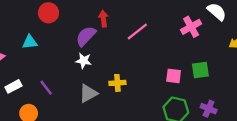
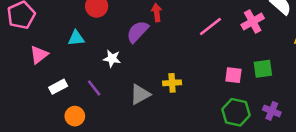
pink line: (137, 31) -> (210, 27), moved
white star: (84, 61) -> (112, 59), moved

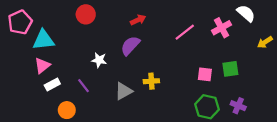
red arrow: (157, 13) -> (138, 20), turned 72
purple semicircle: (138, 32) -> (130, 46), moved
cyan triangle: (76, 38) -> (43, 40), moved, size x1.5
pink triangle: (39, 55) -> (42, 66), moved

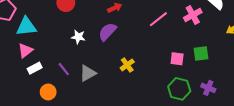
white star: (99, 60) -> (78, 37), moved
yellow cross: (151, 81) -> (127, 65), turned -32
gray triangle: (124, 91) -> (88, 73), moved

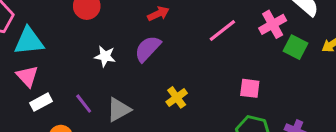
pink triangle: (25, 50) -> (27, 76), turned -35
green square: (201, 54) -> (295, 47), moved, turned 35

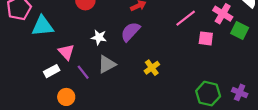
pink cross: (273, 24) -> (223, 14), turned -30
pink triangle: (27, 76) -> (66, 52), moved
pink square: (250, 88) -> (206, 38), moved
gray triangle: (119, 110) -> (107, 64), moved

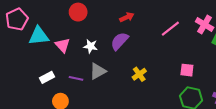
pink square: (206, 38) -> (187, 70), moved
pink triangle: (66, 52) -> (63, 45), moved
purple line: (83, 72) -> (76, 78), turned -40

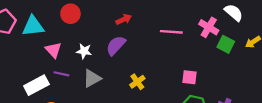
pink line: (170, 29) -> (171, 32), turned 42
cyan triangle: (39, 36) -> (33, 26), moved
white rectangle: (47, 77) -> (36, 85), size x1.5
purple line: (76, 78) -> (61, 74), moved

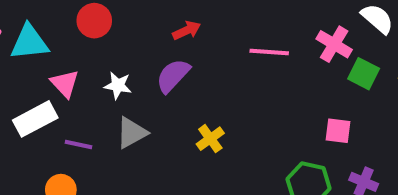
purple line: (61, 74) -> (79, 144), moved
pink square: (189, 77) -> (338, 131), moved
white rectangle: (36, 85) -> (35, 119), moved

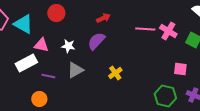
cyan triangle: (29, 42) -> (23, 24), turned 35
pink cross: (334, 44) -> (168, 31), moved
pink triangle: (65, 84) -> (41, 45), turned -35

